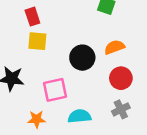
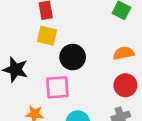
black circle: (82, 58) -> (73, 57), moved

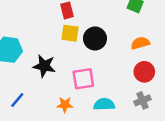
black circle: (73, 57) -> (95, 38), moved

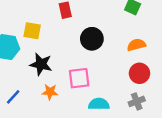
yellow square: (70, 33) -> (32, 31), moved
orange star: (65, 105) -> (50, 92), moved

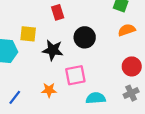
orange semicircle: (136, 45) -> (127, 30), moved
black star: (41, 64) -> (53, 50), moved

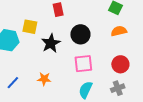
black star: (53, 50) -> (51, 43), turned 30
pink square: (75, 75) -> (83, 64), moved
cyan semicircle: (96, 98) -> (86, 90), turned -66

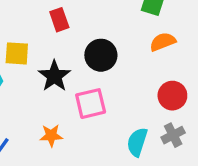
pink square: (83, 64) -> (91, 104), moved
cyan semicircle: (86, 90) -> (137, 142), moved

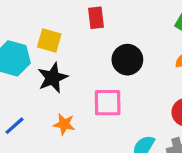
black star: (54, 76) -> (53, 78), moved

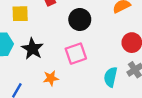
yellow square: (49, 40) -> (20, 14), moved

